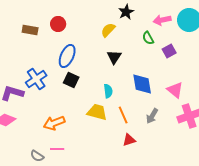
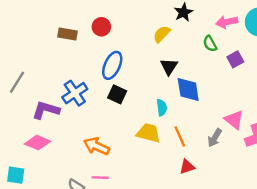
blue diamond: (142, 84) -> (188, 90), moved
pink triangle: (175, 90) -> (234, 120), moved
orange arrow: (54, 123) -> (97, 146), turned 45

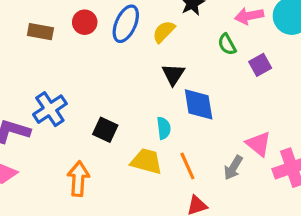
blue ellipse: (112, 65) -> (126, 24), moved
black square: (117, 94) -> (105, 130), moved
orange arrow: (97, 146) -> (78, 179), turned 70

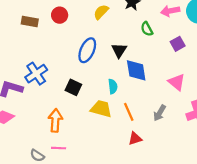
blue ellipse: (126, 24) -> (87, 50), moved
yellow semicircle: (164, 32) -> (101, 12), moved
green semicircle: (227, 44) -> (147, 29), moved
pink triangle: (259, 144) -> (177, 82), moved

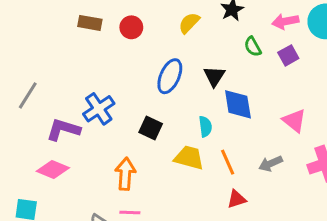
brown rectangle: (30, 22) -> (90, 23), moved
purple square: (178, 44) -> (288, 55), moved
gray arrow: (160, 113) -> (271, 164), turned 35

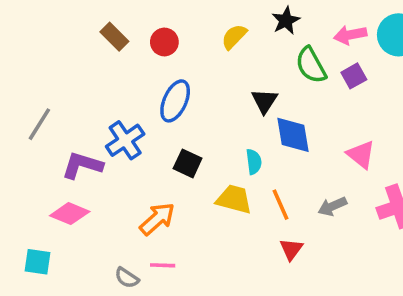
brown rectangle: (90, 23) -> (114, 37), turned 35
green semicircle: (253, 47) -> (311, 65), size x1.5
blue ellipse: (170, 76) -> (175, 101), moved
orange arrow: (125, 174) -> (157, 219), turned 44
red triangle: (236, 199) -> (291, 249), turned -36

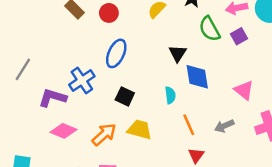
yellow trapezoid: (234, 199) -> (140, 130), moved
pink diamond: (70, 214) -> (63, 131), moved

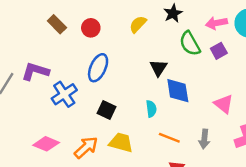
purple L-shape: (52, 98) -> (35, 71), moved
orange line: (189, 125) -> (169, 138), turned -45
gray arrow: (224, 126) -> (204, 139), turned -60

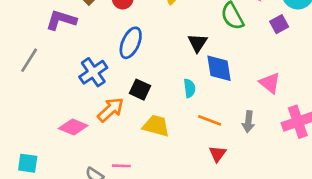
purple square: (219, 51) -> (279, 24), moved
purple L-shape: (35, 71) -> (61, 20), moved
orange arrow: (86, 147) -> (111, 110), moved

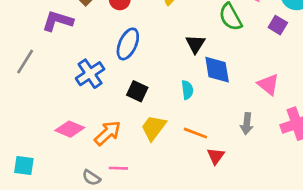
purple square: (279, 24) -> (278, 25), turned -30
orange arrow: (111, 110) -> (108, 133), moved
orange line: (210, 120) -> (195, 133), moved
yellow trapezoid: (156, 126) -> (154, 128), turned -68

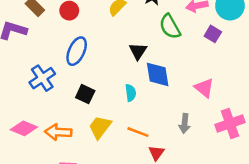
orange arrow: (108, 133) -> (58, 132), turned -135

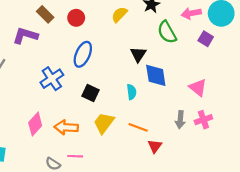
pink cross: (230, 123) -> (203, 120), moved, size x0.7
pink diamond: (24, 128) -> (35, 124), turned -70

